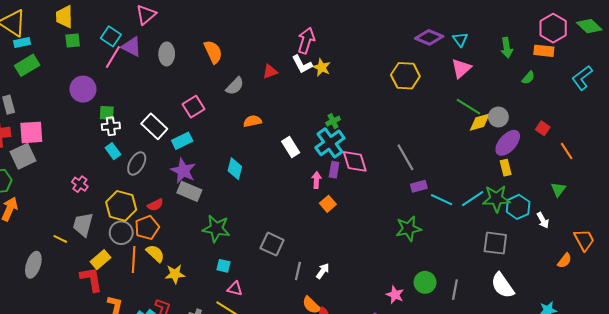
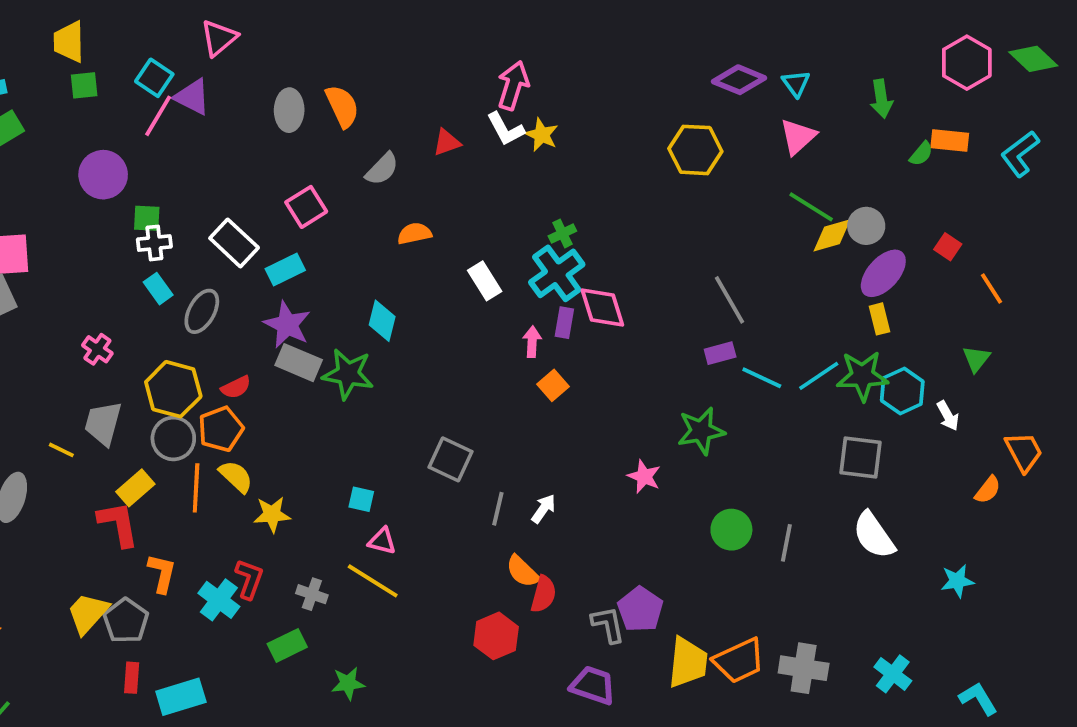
orange rectangle: (544, 51) -> (950, 140), moved
gray ellipse: (167, 54) -> (289, 110), moved
gray line: (405, 157) -> (730, 300), moved
green star: (216, 229) -> (348, 374), moved
pink star: (395, 295) -> (644, 476), moved

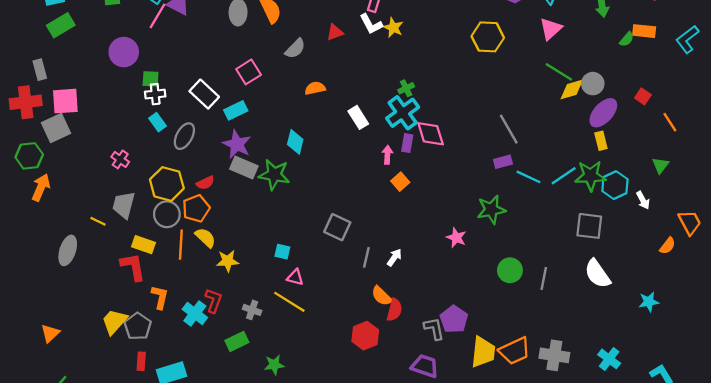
yellow rectangle: (135, 488) -> (144, 245), turned 60

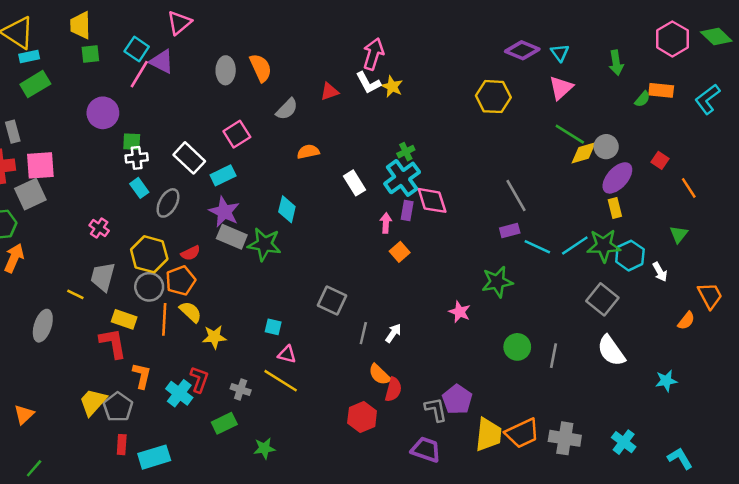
gray square: (589, 226) -> (602, 299), turned 32

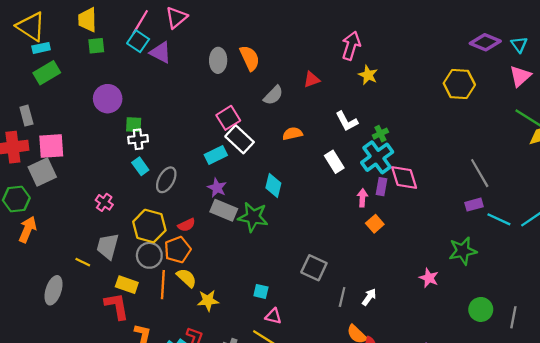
pink line: (139, 74) -> (140, 22), moved
white L-shape: (368, 83) -> (347, 121), moved
white rectangle: (189, 158) -> (240, 139), moved
purple star: (224, 212) -> (217, 188), size x0.7

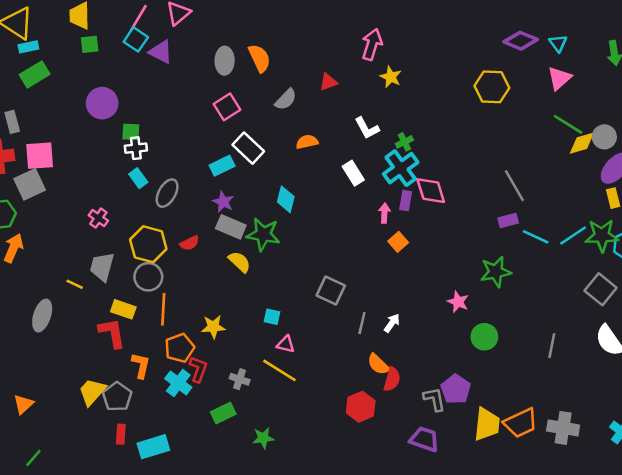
pink square: (228, 118) -> (227, 107), moved
orange pentagon: (178, 250) -> (180, 348), moved
yellow semicircle: (187, 278) -> (240, 262), moved
green circle: (481, 309) -> (484, 337), moved

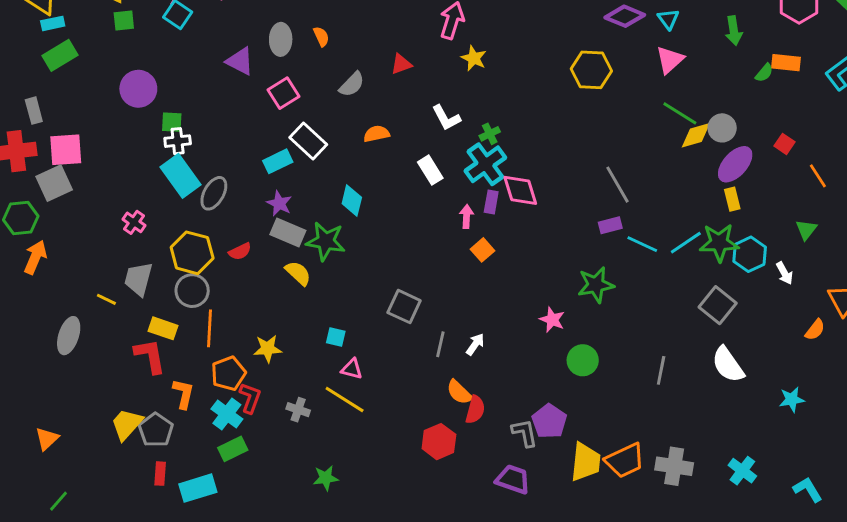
purple triangle: (161, 52) -> (240, 61), moved
orange semicircle: (260, 58) -> (321, 36), size x0.6
cyan rectangle: (138, 178) -> (180, 176), size x1.8
green rectangle: (223, 413) -> (233, 449), moved

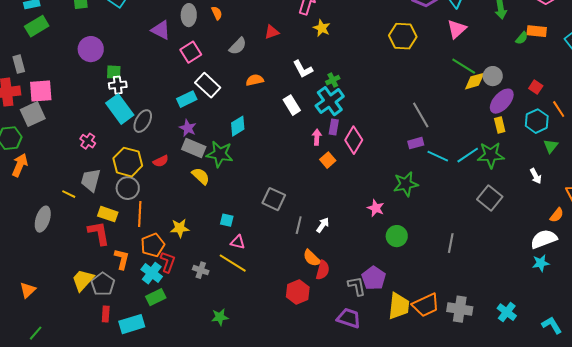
pink diamond: (520, 190) -> (354, 140), moved, turned 48
cyan diamond: (352, 201) -> (238, 126), turned 45
cyan hexagon: (750, 254) -> (537, 121), moved
white semicircle: (728, 365) -> (544, 239), moved, turned 104

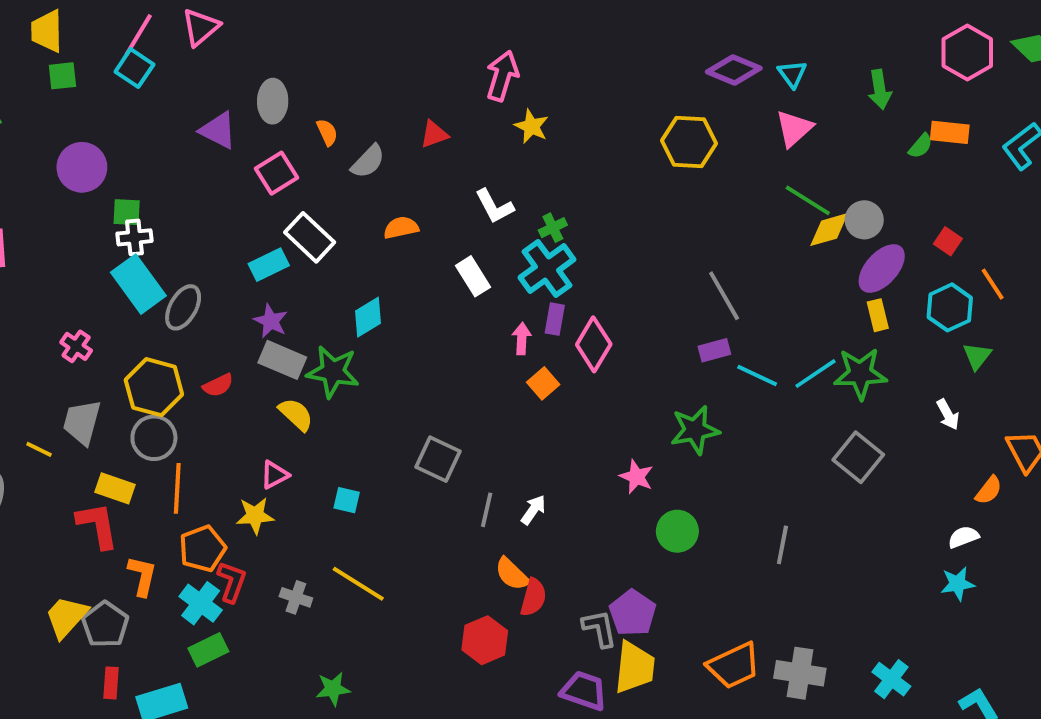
orange semicircle: (217, 13) -> (327, 132), moved
white semicircle: (544, 239) -> (963, 537), size x0.6
pink triangle: (238, 242) -> (275, 475), moved, turned -42
yellow trapezoid: (399, 306) -> (635, 667), moved

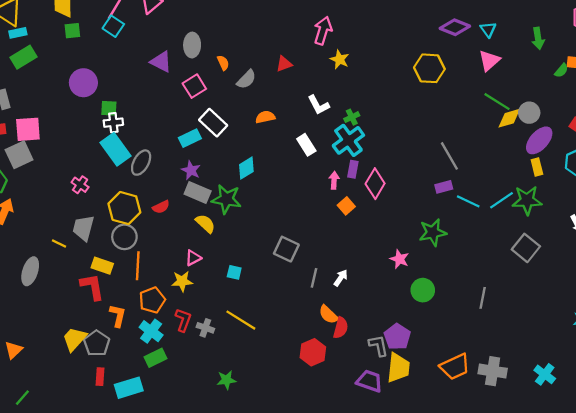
red L-shape: (232, 582) -> (183, 320), moved

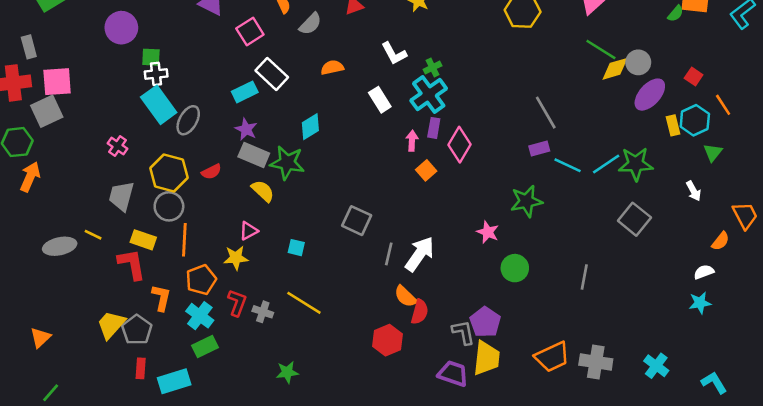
yellow rectangle: (537, 167) -> (673, 125), moved
yellow line: (59, 244) -> (93, 235), moved
gray ellipse: (30, 271) -> (60, 246), turned 60
white arrow: (341, 278) -> (420, 254), size x1.8

